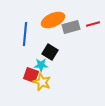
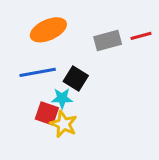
orange ellipse: (53, 20) -> (48, 30), moved
blue line: (25, 34) -> (38, 72), moved, turned 75

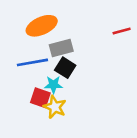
gray rectangle: (108, 40) -> (61, 48), moved

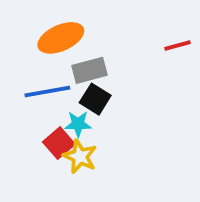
red square: (40, 98) -> (59, 143), turned 30

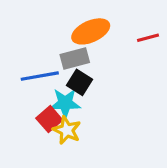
orange ellipse: (61, 38) -> (91, 31), moved
cyan star: (78, 124) -> (65, 103), size x1.4

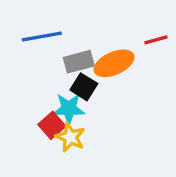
orange ellipse: (91, 31) -> (114, 63), moved
blue line: (40, 76) -> (42, 36), moved

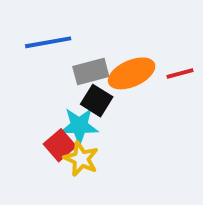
red line: (156, 40) -> (180, 73), moved

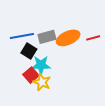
blue line: (48, 42) -> (22, 36), moved
black square: (97, 101) -> (29, 51), moved

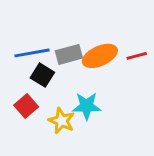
cyan star: (41, 65) -> (87, 106), moved
red square: (31, 75) -> (26, 106), moved

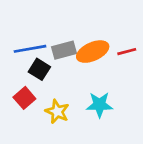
cyan star: (87, 106) -> (99, 105), moved

